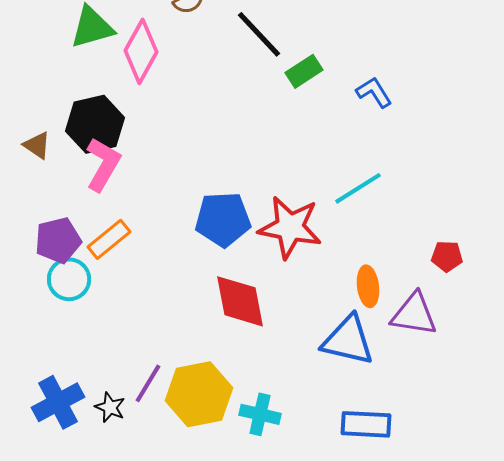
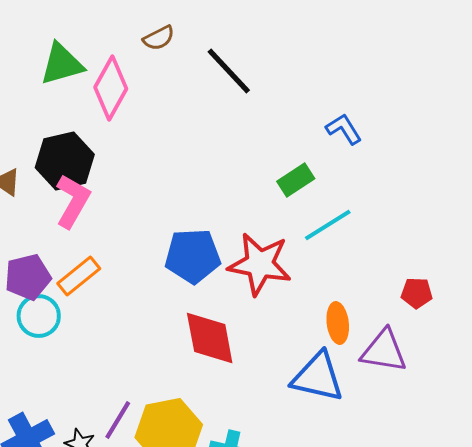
green rectangle: (304, 71) -> (296, 180), moved

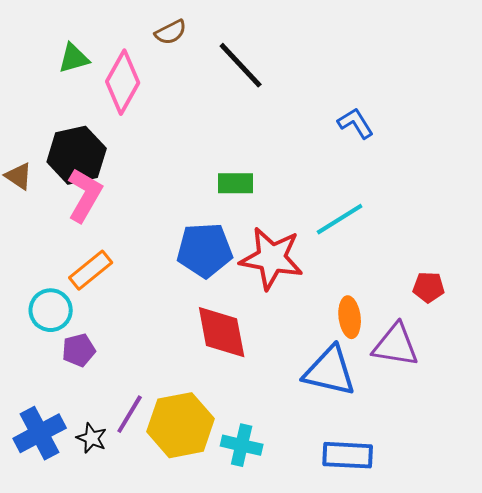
green triangle: (62, 64) -> (74, 58), size x0.7
green rectangle: (296, 180) -> (236, 183), moved, turned 33
purple pentagon: (28, 277) -> (79, 350), moved, size x0.7

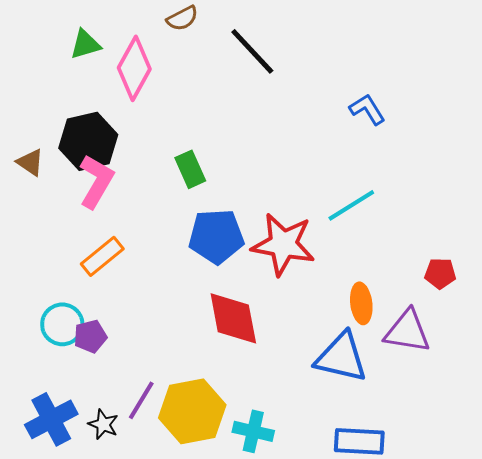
green rectangle: (236, 183) -> (190, 169), moved, turned 66
cyan circle: (51, 310) -> (62, 324), moved

